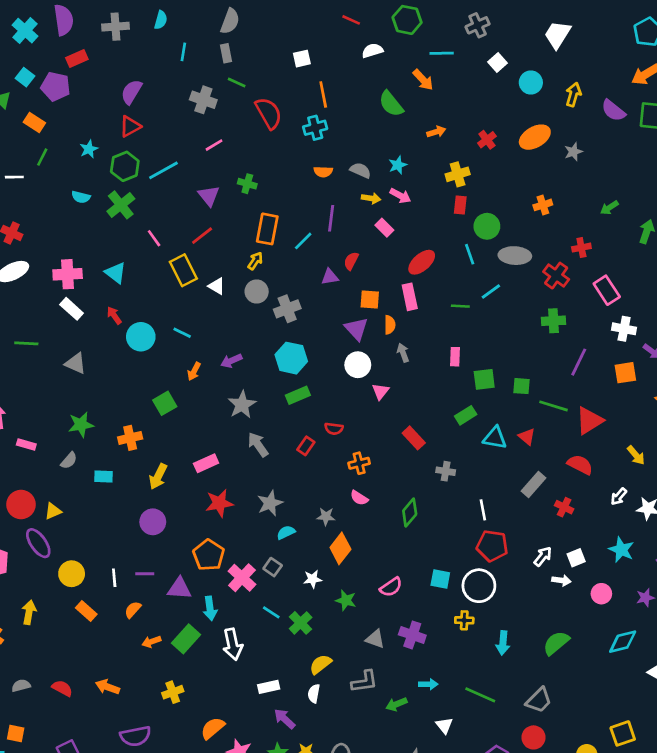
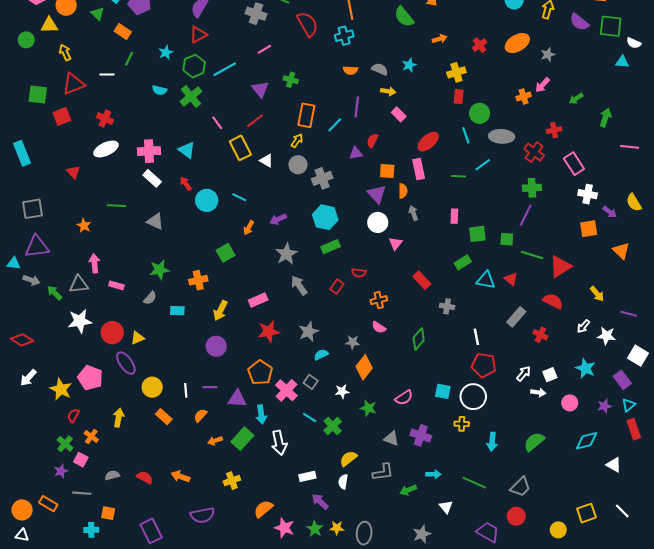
pink arrow: (400, 196) -> (542, 85), moved, turned 105
purple line: (579, 362) -> (526, 215), moved

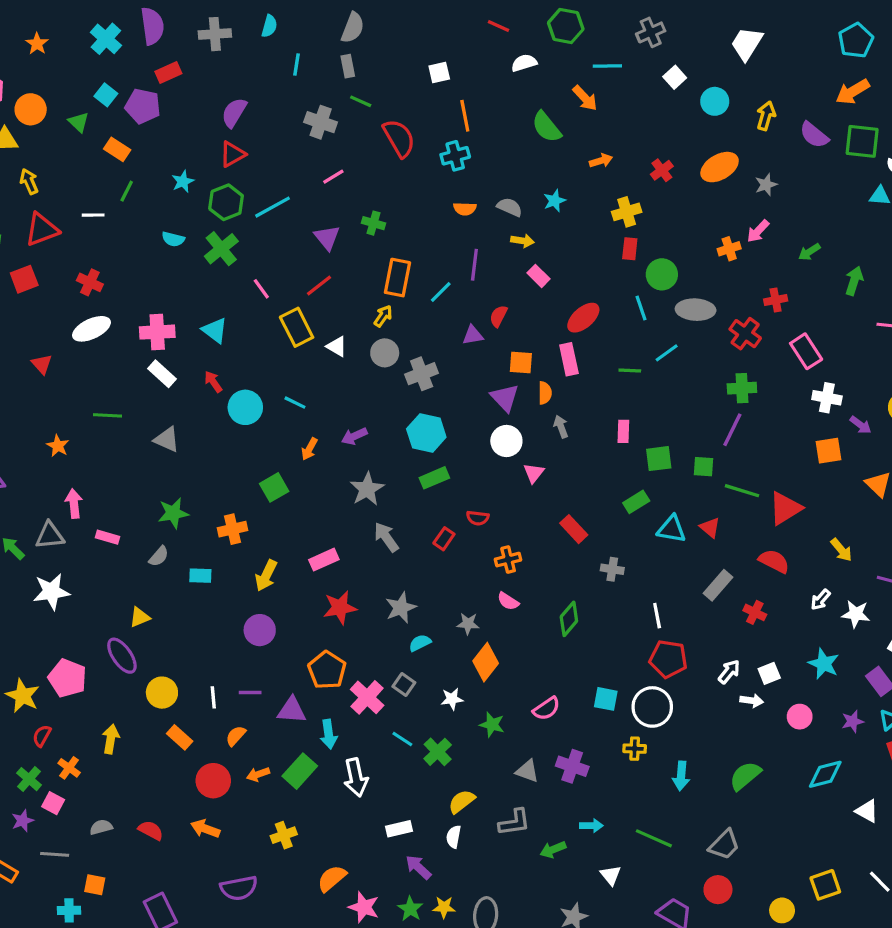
red circle: (112, 333) -> (213, 781), moved

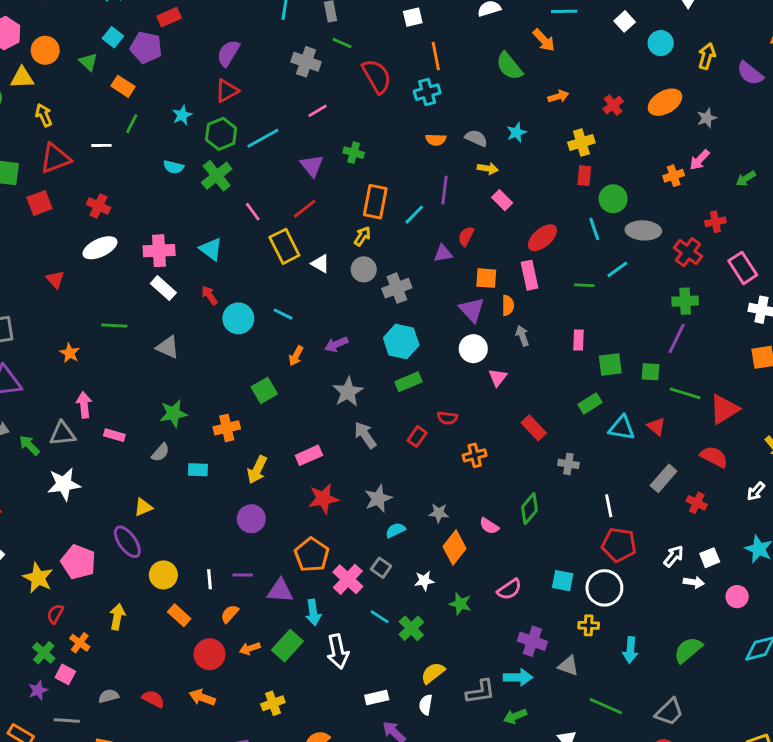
pink semicircle: (508, 601) -> (489, 526), moved
gray triangle: (527, 771) -> (568, 666), moved
cyan arrow: (591, 826) -> (518, 677), moved, size x1.4

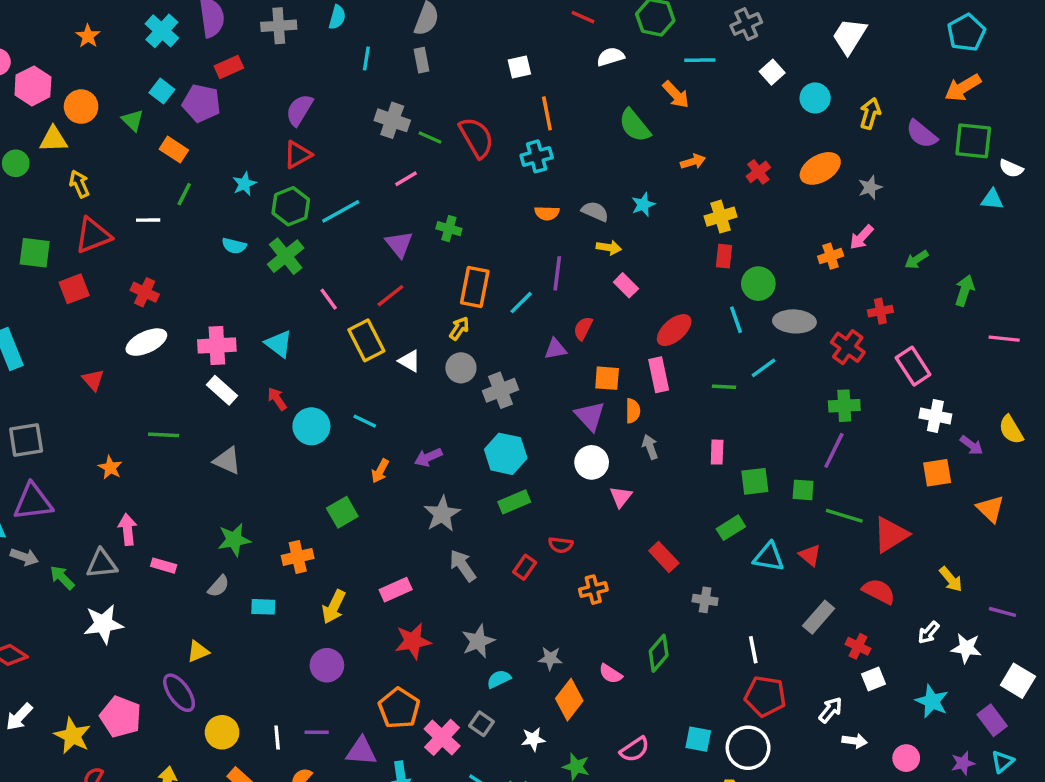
green line: (342, 43) -> (430, 137), moved
white square: (710, 558) -> (874, 679), moved

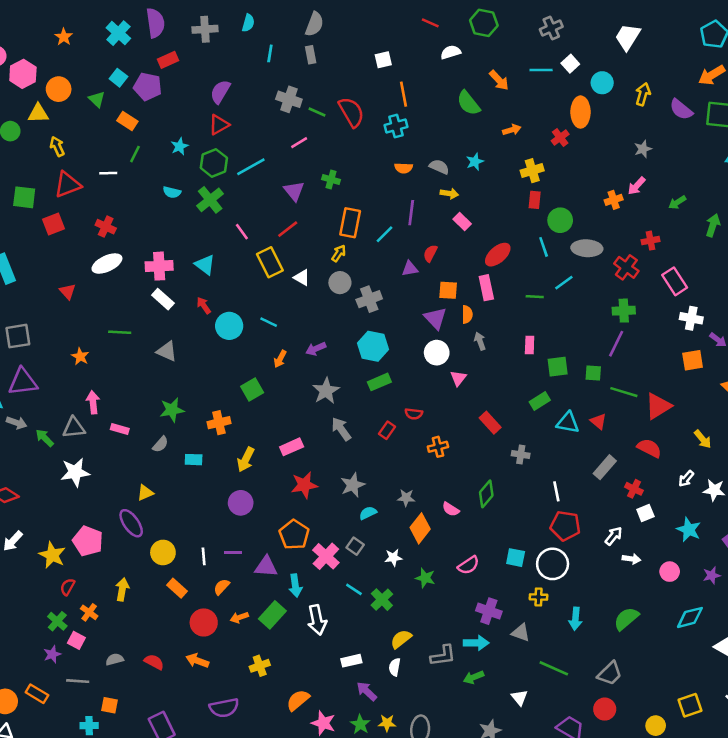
cyan line: (700, 60) -> (541, 70), moved
orange ellipse: (820, 168) -> (581, 112), moved, turned -60

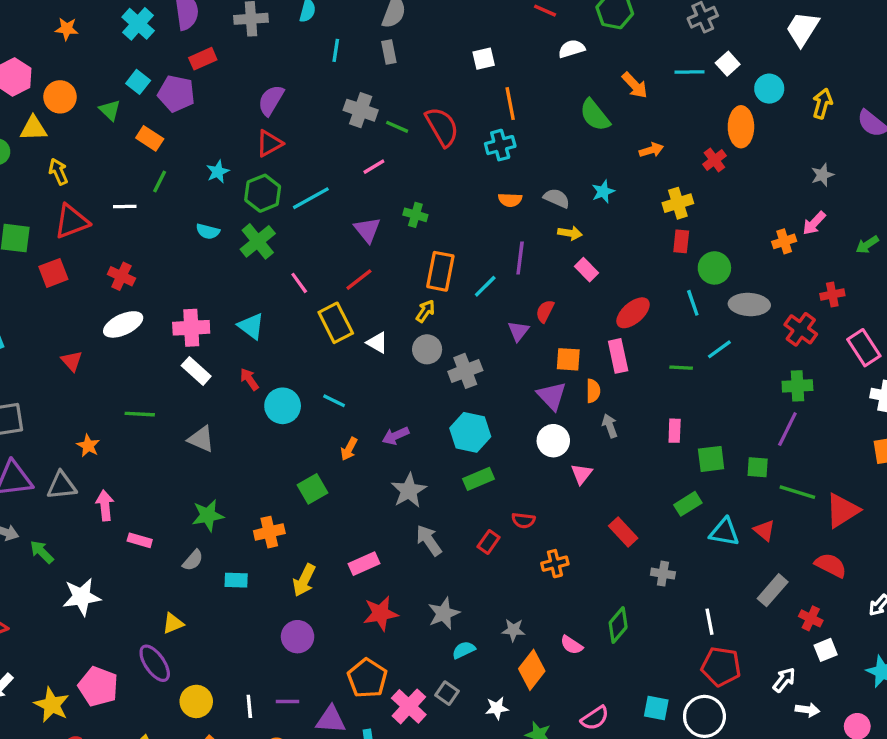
orange star: (64, 37) -> (67, 29), turned -30
purple triangle: (410, 269) -> (518, 331), turned -42
gray triangle: (74, 428) -> (62, 486), moved

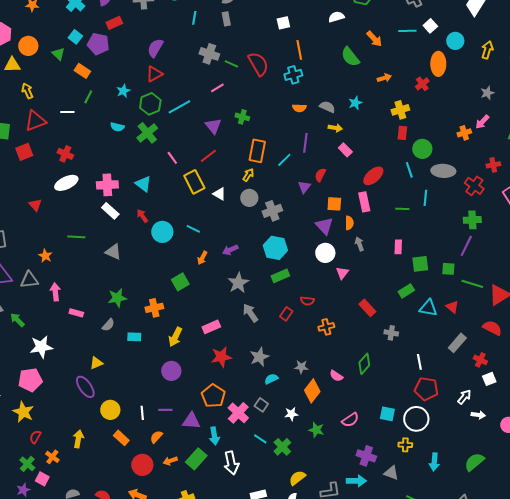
cyan line: (719, 349) -> (425, 198), turned -49
pink pentagon: (98, 686) -> (30, 380), moved, turned -30

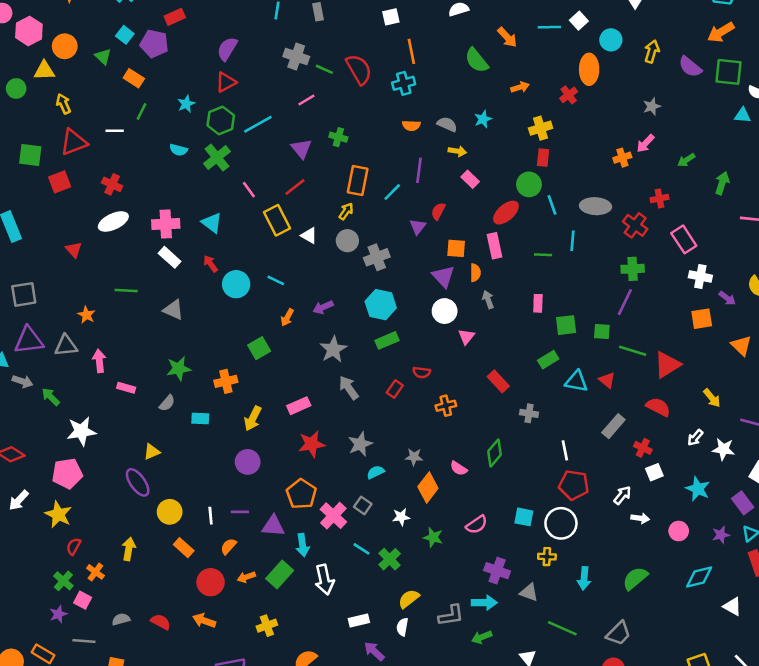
green circle: (422, 149) -> (529, 184), moved

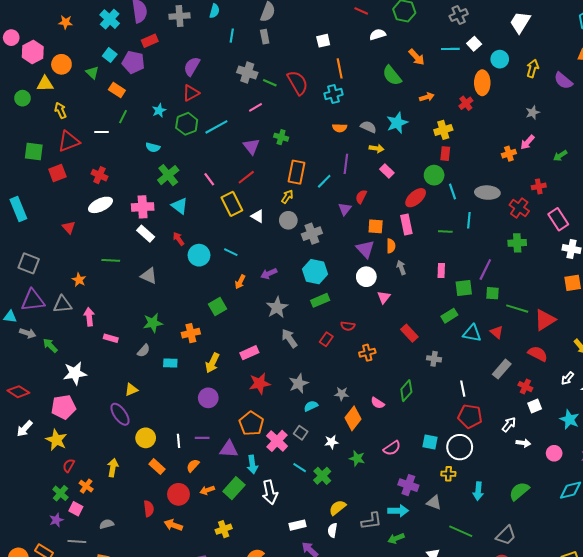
cyan star: (483, 119) -> (397, 123), size x1.5
green cross: (217, 158) -> (168, 175), moved
gray square: (24, 294) -> (29, 263), turned 30
purple line: (625, 302) -> (485, 270), moved
red semicircle: (161, 622) -> (149, 509), moved, turned 56

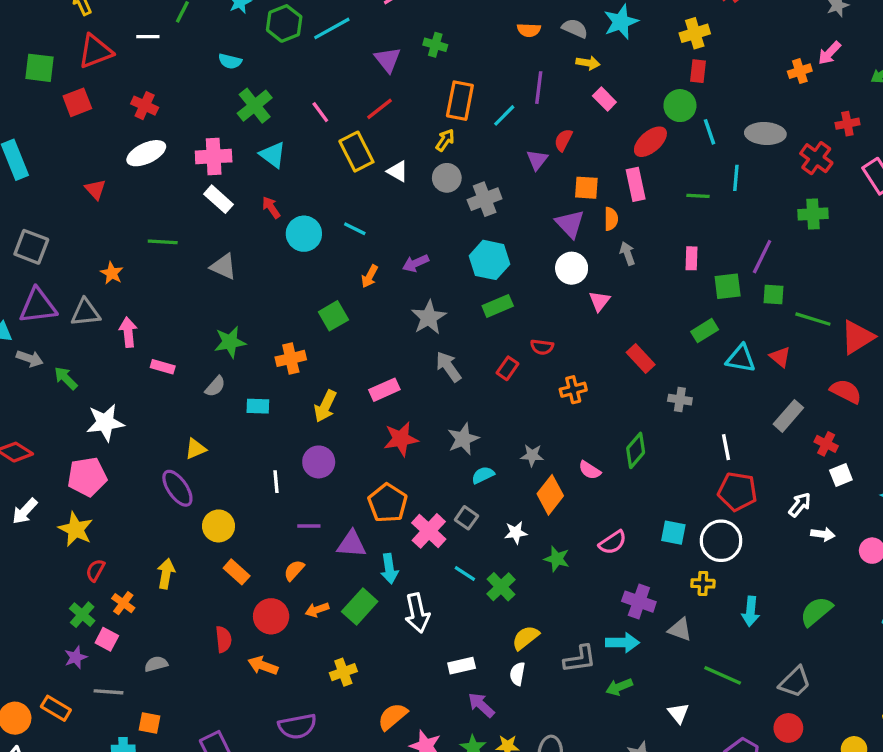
white line: (178, 441) -> (276, 482), moved

